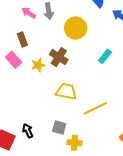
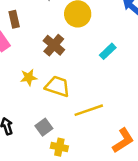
yellow star: (38, 65) -> (29, 77), moved
gray square: (59, 127) -> (44, 127), turned 32

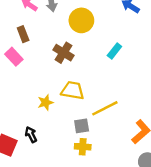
yellow star: (29, 77) -> (45, 102), moved
gray square: (44, 127) -> (82, 126), moved, turned 35

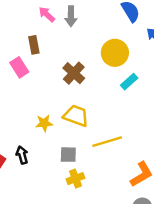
yellow circle: (81, 20) -> (115, 53), moved
gray square: (82, 126) -> (68, 155), moved
yellow cross: (83, 147) -> (75, 179), turned -35

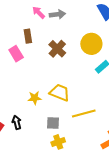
gray arrow: (71, 16) -> (57, 14), turned -98
brown cross: (74, 73) -> (57, 49), moved

